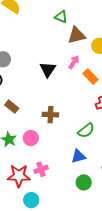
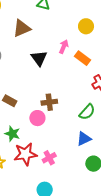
brown triangle: (77, 35) -> (22, 28), moved
pink circle: (31, 138) -> (37, 118), moved
red star: (19, 176) -> (25, 154), moved

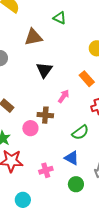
pink arrow: (64, 47) -> (64, 96), moved
blue triangle: (84, 139) -> (72, 158), turned 42
pink cross: (49, 158) -> (46, 170), moved

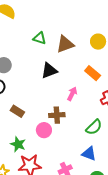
green triangle: (60, 18) -> (40, 38), moved
brown triangle: (33, 37) -> (65, 44), moved
black triangle: (44, 70) -> (49, 71), turned 42

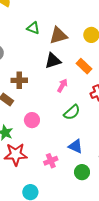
black triangle: (49, 71) -> (53, 61), moved
brown cross: (57, 115) -> (19, 80), moved
green semicircle: (94, 127) -> (72, 112), moved

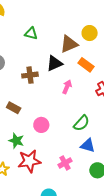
brown triangle: (58, 36) -> (69, 44), moved
brown cross: (19, 80) -> (30, 75), moved
green semicircle: (72, 112) -> (81, 123), moved

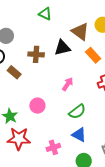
brown triangle: (69, 44) -> (80, 32), turned 48
pink arrow: (67, 87) -> (68, 84), moved
brown rectangle: (14, 108) -> (14, 72), moved

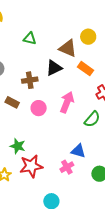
pink arrow: (68, 84) -> (67, 102), size x1.5
pink circle: (37, 106) -> (39, 108), moved
green semicircle: (77, 112) -> (92, 119), moved
blue triangle: (79, 135) -> (78, 151), moved

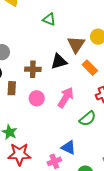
green triangle: (30, 39) -> (49, 19), moved
brown triangle: (68, 48) -> (76, 45), turned 30
brown rectangle: (12, 102) -> (12, 88), turned 56

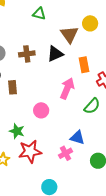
orange rectangle: (90, 68) -> (84, 65), moved, turned 42
brown cross: (33, 69) -> (27, 54), moved
pink circle: (37, 98) -> (41, 110), moved

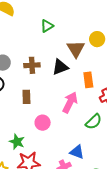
green triangle: (39, 14) -> (47, 26), turned -48
brown rectangle: (12, 87) -> (26, 97), moved

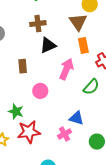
brown triangle: (76, 49) -> (78, 22), moved
brown cross: (32, 65) -> (38, 24), moved
black triangle: (60, 67) -> (48, 45), moved

